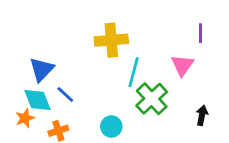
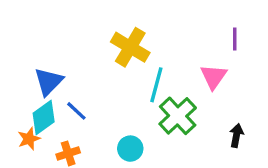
yellow cross: (111, 40) -> (130, 47), turned 36
cyan diamond: (37, 100) -> (44, 117), turned 76

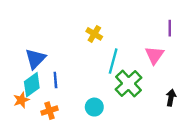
yellow cross: (130, 47) -> (94, 34), size x0.6
blue line: (76, 111) -> (55, 80), turned 42

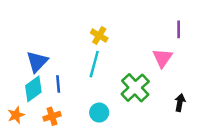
cyan line: (113, 61) -> (94, 64), moved
orange star: (21, 100) -> (16, 115), moved

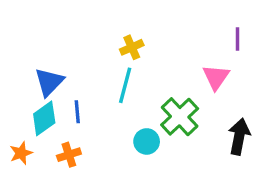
yellow cross: (99, 36) -> (132, 47), turned 35
black arrow: (180, 103) -> (239, 137), size x1.5
cyan circle: (99, 113) -> (147, 141), moved

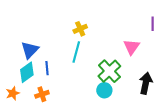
purple line: (237, 39) -> (153, 24), moved
cyan circle: (147, 141) -> (104, 90), moved

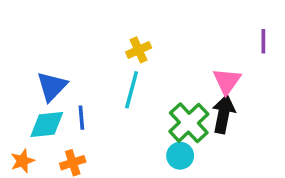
cyan diamond: (27, 72) -> (47, 125), turned 30
black arrow: (146, 83) -> (223, 114), moved

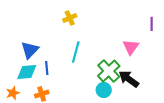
yellow cross: (139, 50) -> (70, 18), moved
black arrow: (223, 114) -> (129, 79), moved, turned -65

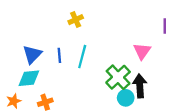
blue line: (47, 68) -> (59, 55), moved
black arrow: (129, 79) -> (140, 86), turned 50
cyan circle: (104, 90) -> (126, 98), moved

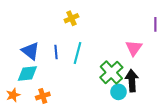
blue triangle: (32, 54) -> (30, 51), turned -36

